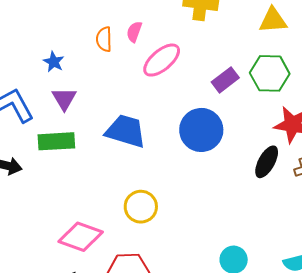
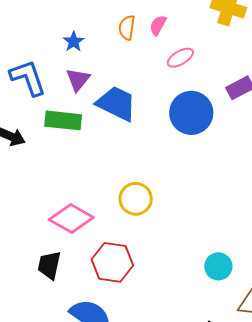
pink ellipse: (162, 60) -> (180, 58), size x0.7
blue circle: (201, 130) -> (191, 113), moved
blue trapezoid: (126, 131) -> (116, 103), moved

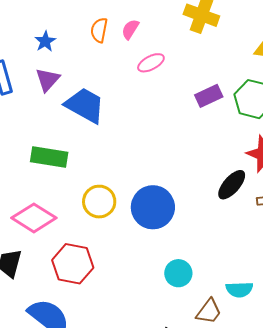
blue circle: (191, 113) -> (153, 207), moved
green rectangle: (63, 120) -> (49, 157), moved

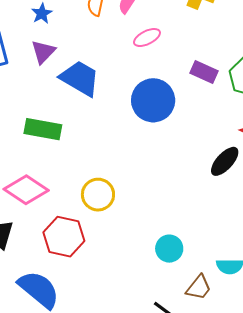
purple rectangle: (209, 96) -> (204, 72), turned 48
yellow circle: (99, 202) -> (98, 195), moved
blue circle: (153, 207) -> (153, 100), moved

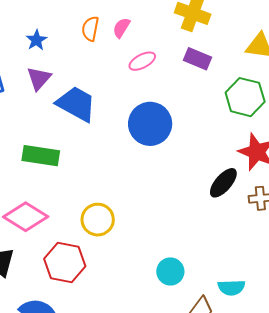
purple rectangle: (204, 72) -> (198, 59), moved

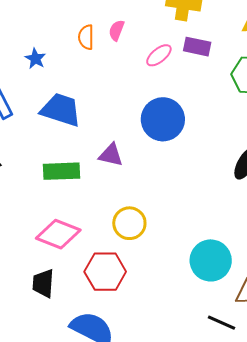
pink ellipse: (142, 61) -> (159, 55), moved
purple triangle: (39, 78) -> (111, 155), moved, turned -48
blue trapezoid: (76, 104) -> (61, 110), moved
cyan circle: (170, 271) -> (211, 260), size x1.5

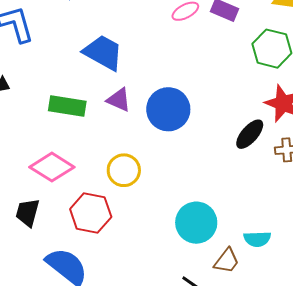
blue trapezoid: (61, 110) -> (103, 52), moved
blue circle: (163, 119) -> (168, 109), moved

